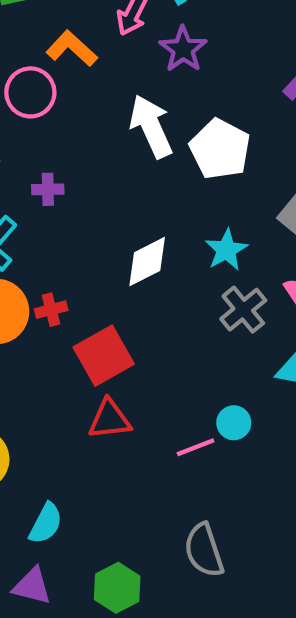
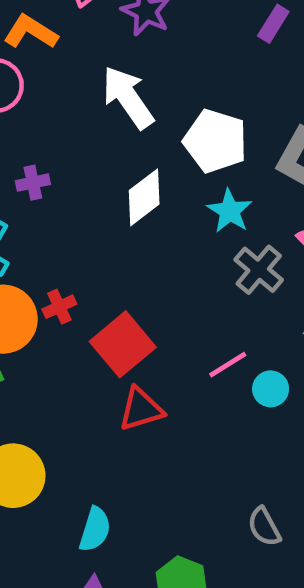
white pentagon: (220, 149) -> (215, 141), moved
white diamond: (147, 262) -> (144, 197), moved
pink line: (196, 447) -> (228, 365), moved
gray semicircle: (204, 550) -> (264, 527), size x0.7

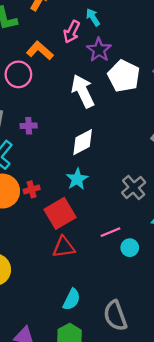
white pentagon: (215, 141) -> (124, 76), moved
cyan star: (230, 211) -> (77, 179), moved
gray semicircle: (264, 527) -> (115, 316), size x1.5
cyan semicircle: (95, 529) -> (72, 299), moved

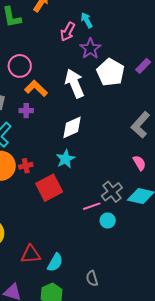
orange L-shape: (40, 51) -> (36, 88), moved
gray cross: (134, 188) -> (112, 192), moved
red triangle: (64, 247) -> (31, 254), moved
gray semicircle: (115, 316) -> (92, 278), size x0.6

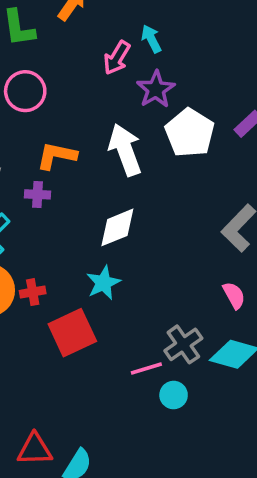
pink circle: (20, 66) -> (25, 91), moved
orange L-shape: (36, 88) -> (57, 156), turned -35

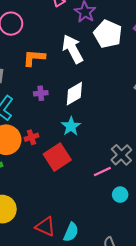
purple cross: (38, 194) -> (41, 93), moved
cyan circle: (174, 395) -> (120, 195), moved
red triangle: (35, 449) -> (45, 227), turned 35

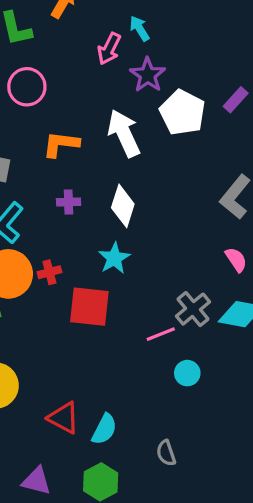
white diamond: (74, 94) -> (123, 206), turned -45
red square: (57, 157) -> (89, 307), turned 36

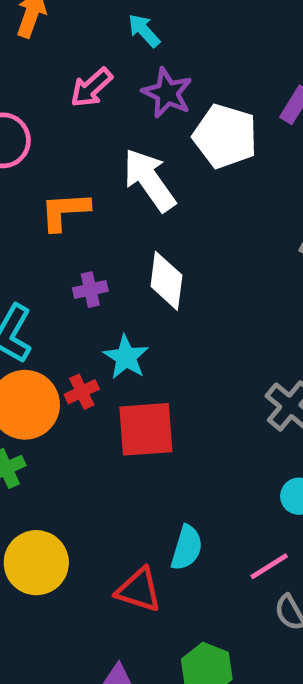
pink arrow: (109, 49) -> (91, 88), moved, turned 32
cyan star: (114, 258) -> (126, 357), moved
pink line: (161, 334) -> (269, 566), moved
cyan semicircle: (104, 429) -> (187, 548), moved

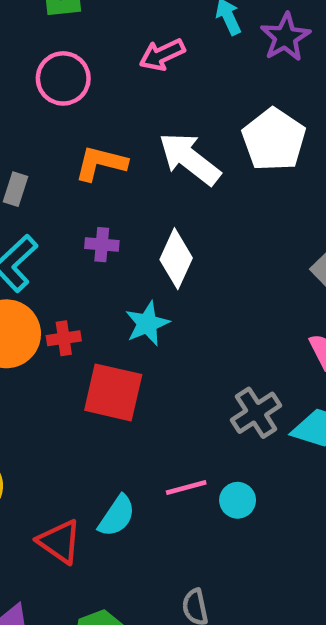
purple star: (167, 93) -> (285, 37), moved
white arrow: (149, 180) -> (190, 159), turned -34
cyan star: (126, 357) -> (147, 324), moved
pink line: (269, 566) -> (186, 487), moved

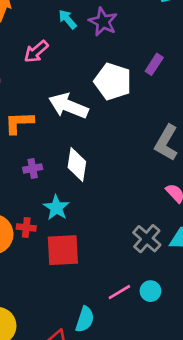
cyan star: (147, 324) -> (56, 208), moved
red cross: (64, 338) -> (26, 227), turned 30

